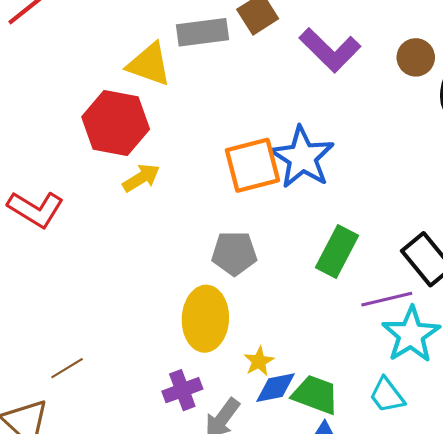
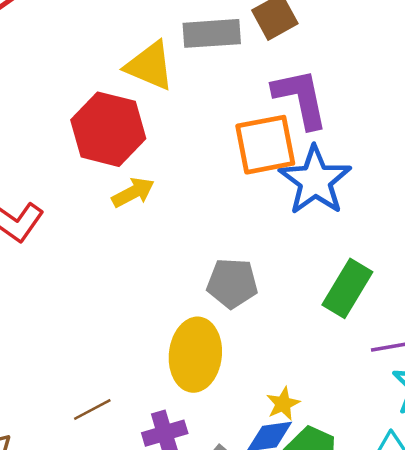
purple L-shape: (330, 50) -> (300, 98), moved, turned -150
orange square: (252, 165) -> (265, 145), moved
yellow star: (259, 361) -> (283, 404), moved
brown line: (67, 368) -> (92, 409), moved

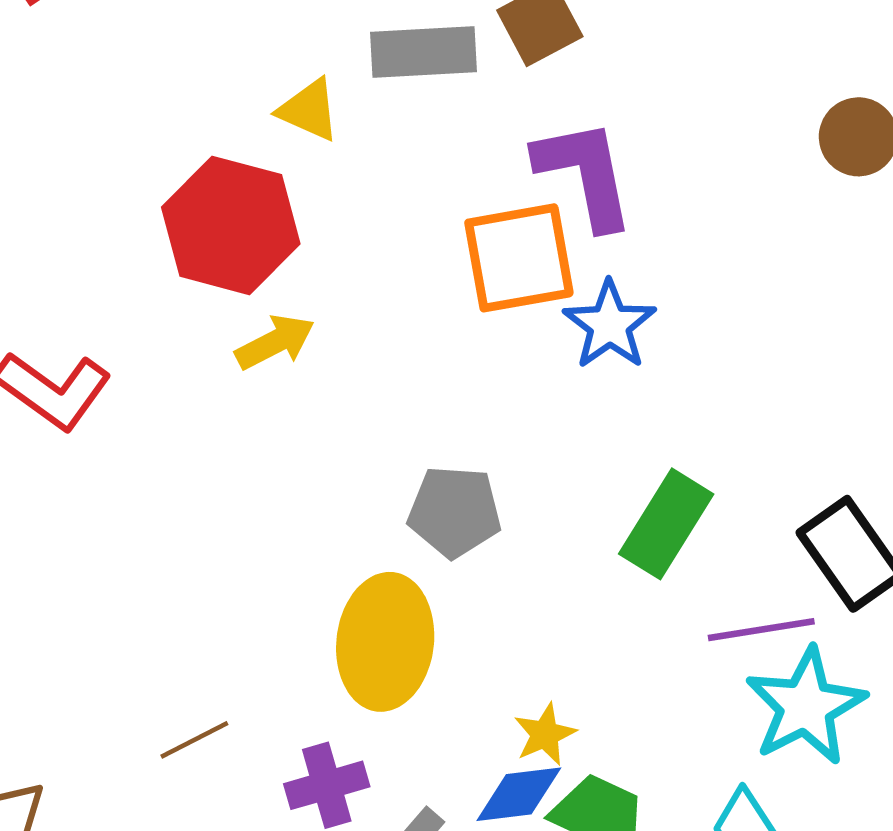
yellow triangle: (150, 66) -> (309, 110), size x0.7
blue star: (315, 180) -> (610, 325), size x0.7

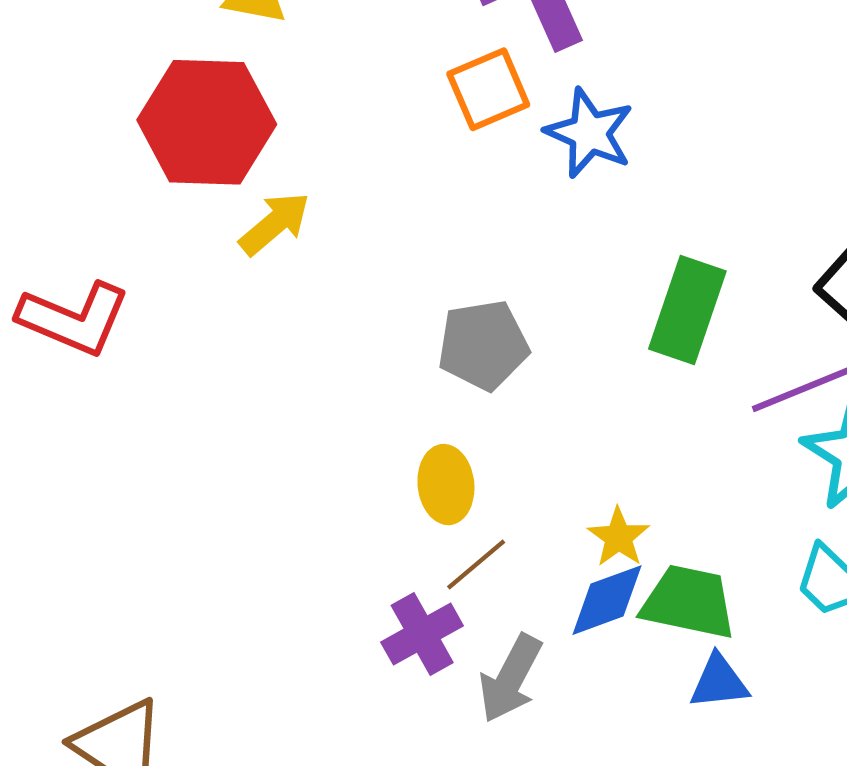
orange square: (519, 258) -> (488, 89), size x0.7
yellow ellipse: (385, 642) -> (446, 485), size x0.6
brown line: (194, 740) -> (476, 564), moved

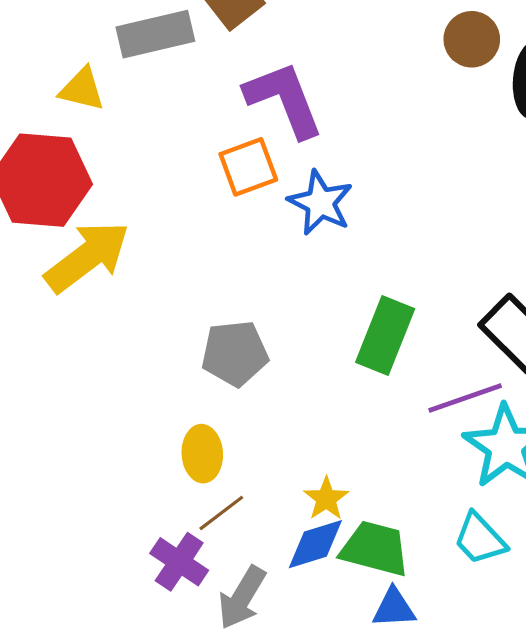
yellow arrow: (275, 224) -> (87, 257), size x1.6
purple cross: (422, 634) -> (179, 562), turned -30

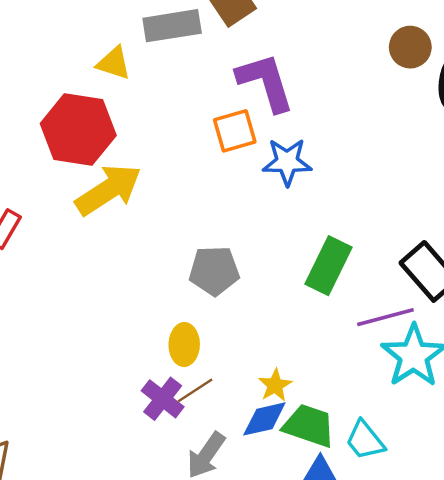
blue star: (320, 203) -> (287, 162), turned -30
cyan trapezoid: (480, 539) -> (365, 440), moved
purple cross: (179, 562) -> (163, 399), moved

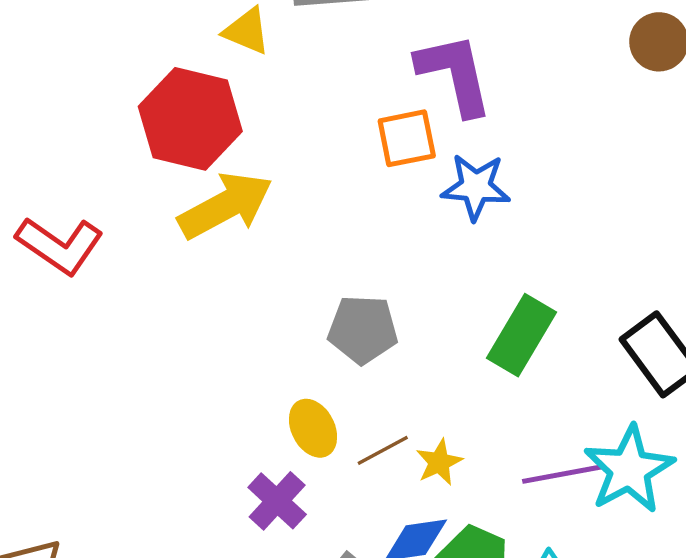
purple line: (385, 317) -> (562, 474), moved
yellow ellipse: (184, 345) -> (313, 428), turned -33
yellow star: (275, 385) -> (439, 462), moved
brown line: (195, 390) -> (383, 450), moved

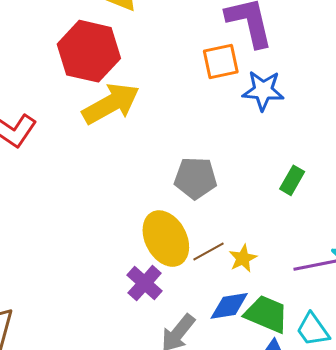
green rectangle: (522, 335) -> (292, 180), size x0.6
yellow ellipse: (313, 428) -> (166, 239), size x1.6

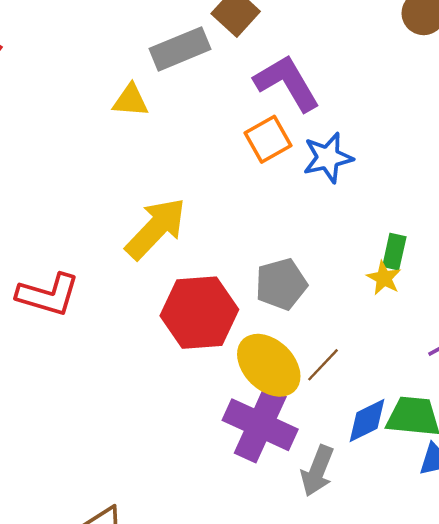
red hexagon: (89, 51) -> (199, 313), moved
yellow star: (243, 258) -> (384, 278), moved
purple cross: (145, 283) -> (260, 425), size x1.6

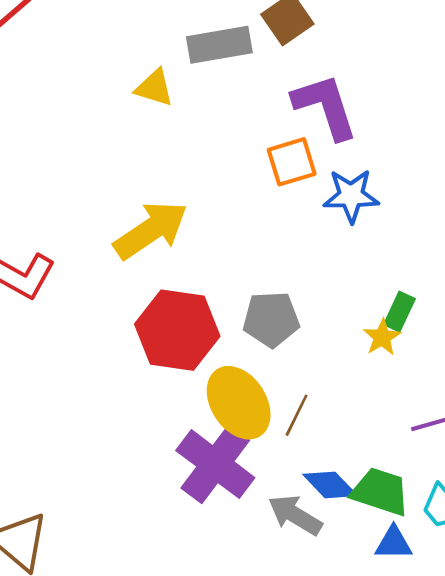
brown line: (323, 365) -> (297, 415), turned -30
blue diamond: (367, 420) -> (330, 485), turned 60
gray arrow: (317, 471) -> (295, 515), moved, turned 87

